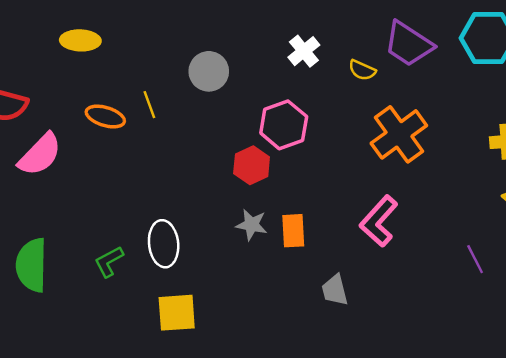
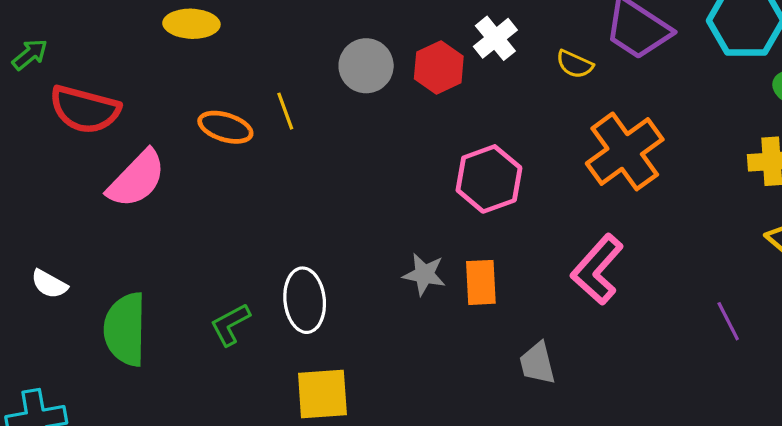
pink hexagon: (284, 125) -> (489, 179), moved
red hexagon: (252, 165) -> (439, 67), moved

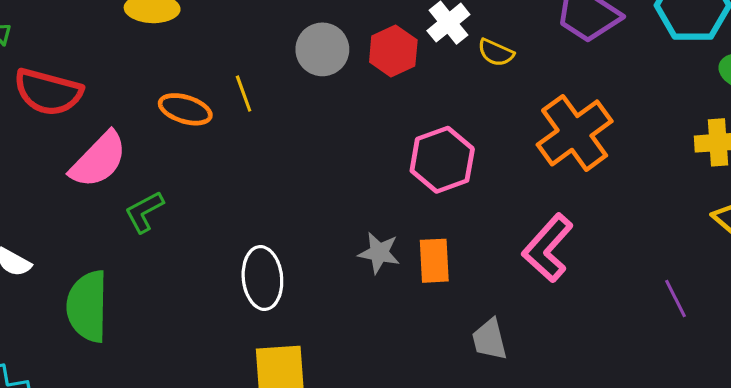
yellow semicircle: (575, 64) -> (496, 53), moved
green L-shape: (230, 324) -> (144, 212), moved

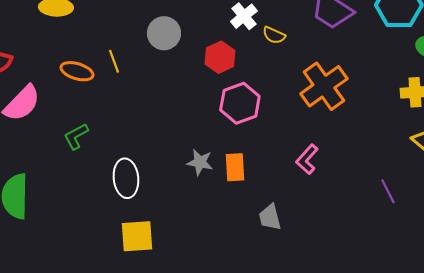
red hexagon: (393, 51) -> (220, 57), moved
green L-shape: (144, 212) -> (76, 136), moved
pink L-shape: (548, 248) -> (307, 159), size x0.7

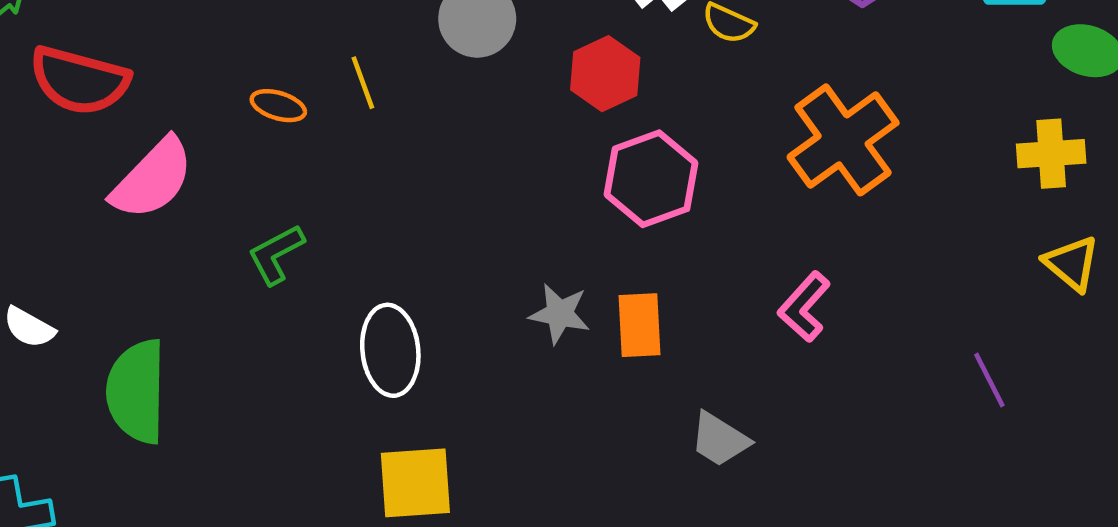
orange ellipse: (77, 71) -> (278, 106), size x0.7
gray trapezoid: (270, 217) -> (720, 439), turned -44

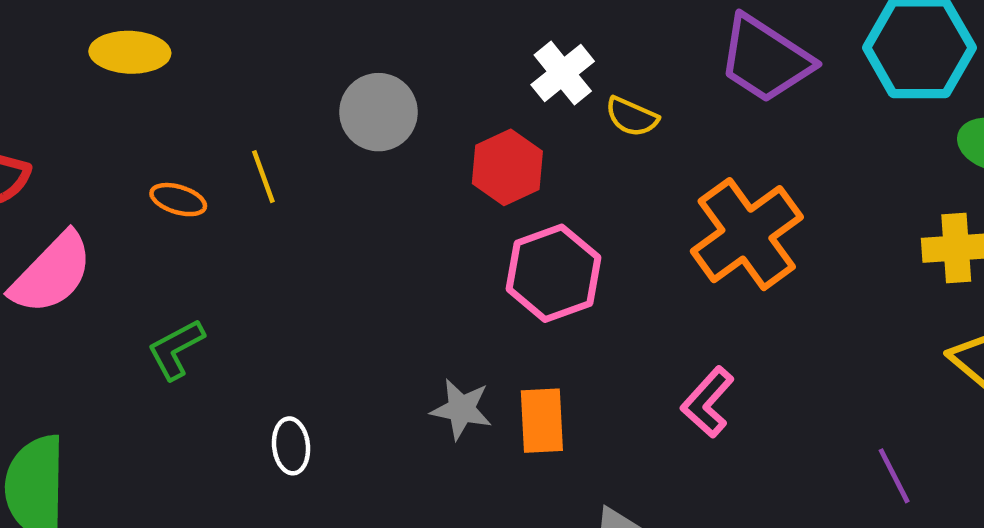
white ellipse: (390, 350) -> (291, 446), size x0.6

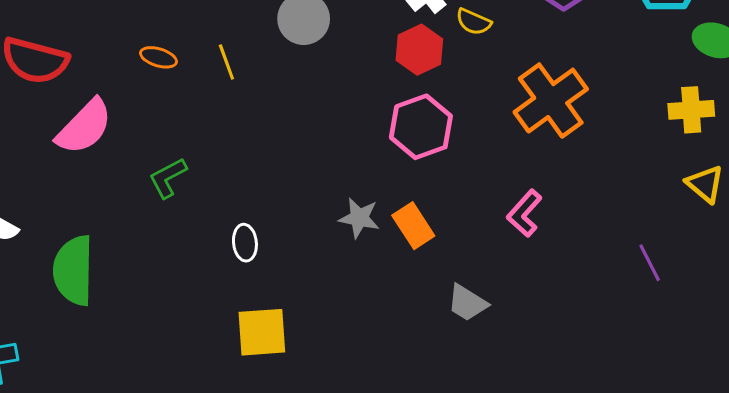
red hexagon: (507, 167) -> (419, 50), moved
orange ellipse: (178, 200) -> (158, 57), moved
orange rectangle: (542, 421) -> (413, 226), turned -30

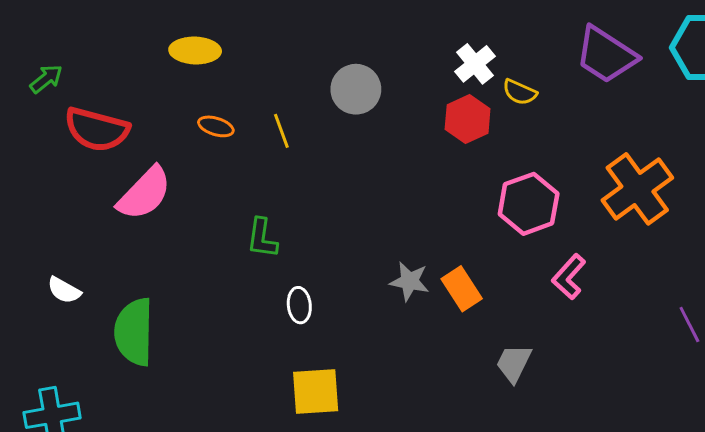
orange cross: (551, 101) -> (637, 189), moved
pink hexagon: (421, 127) -> (529, 204), moved
green L-shape: (168, 178) -> (262, 238), moved, turned -54
gray trapezoid: (467, 303) -> (514, 363), turned 84

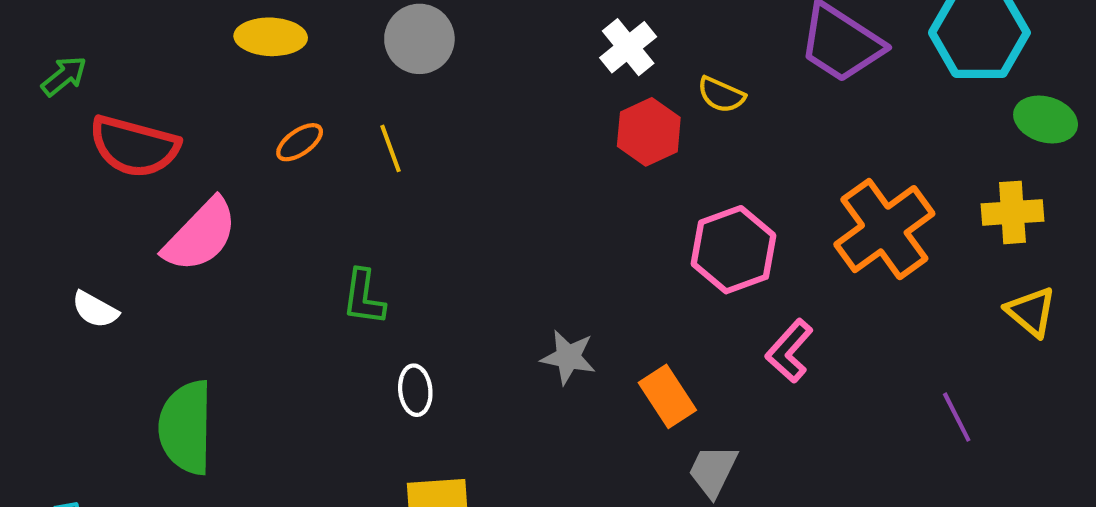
white cross: (475, 64) -> (628, 47), moved
gray circle: (356, 89) -> (419, 39), moved
orange ellipse: (216, 126) -> (300, 142), turned -52
orange rectangle: (462, 289) -> (667, 396), moved
white semicircle: (64, 290) -> (95, 310), moved

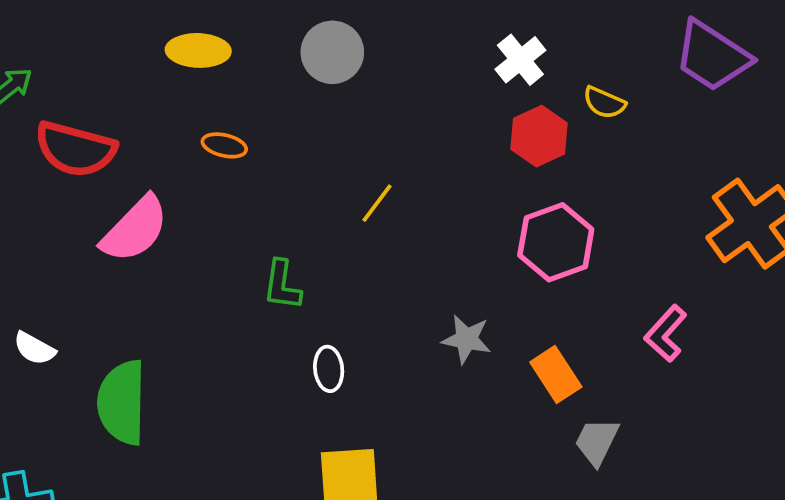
orange ellipse: (300, 142) -> (224, 145), turned 48
yellow line: (390, 148) -> (377, 203), moved, turned 57
pink hexagon: (734, 250) -> (556, 242), moved
white semicircle: (95, 310) -> (34, 348), moved

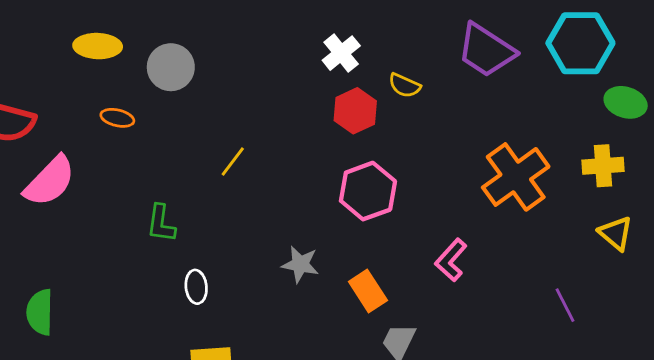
gray circle: (332, 52) -> (171, 67), moved
green semicircle: (122, 402) -> (40, 312), size x0.7

